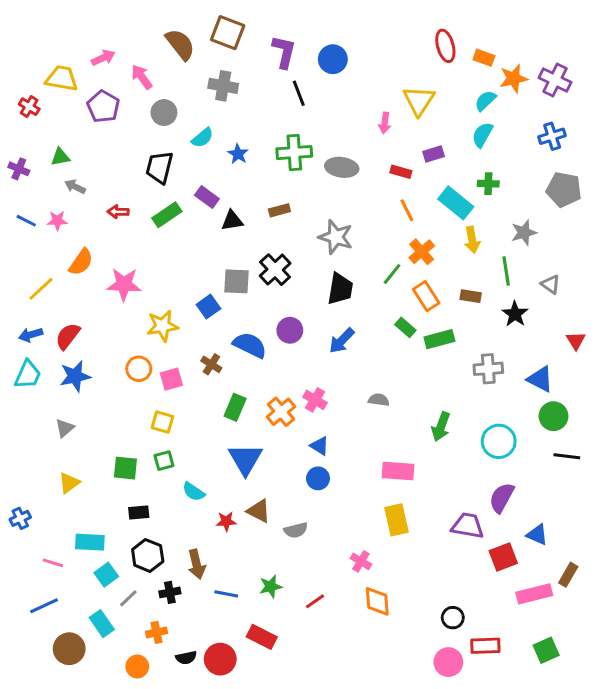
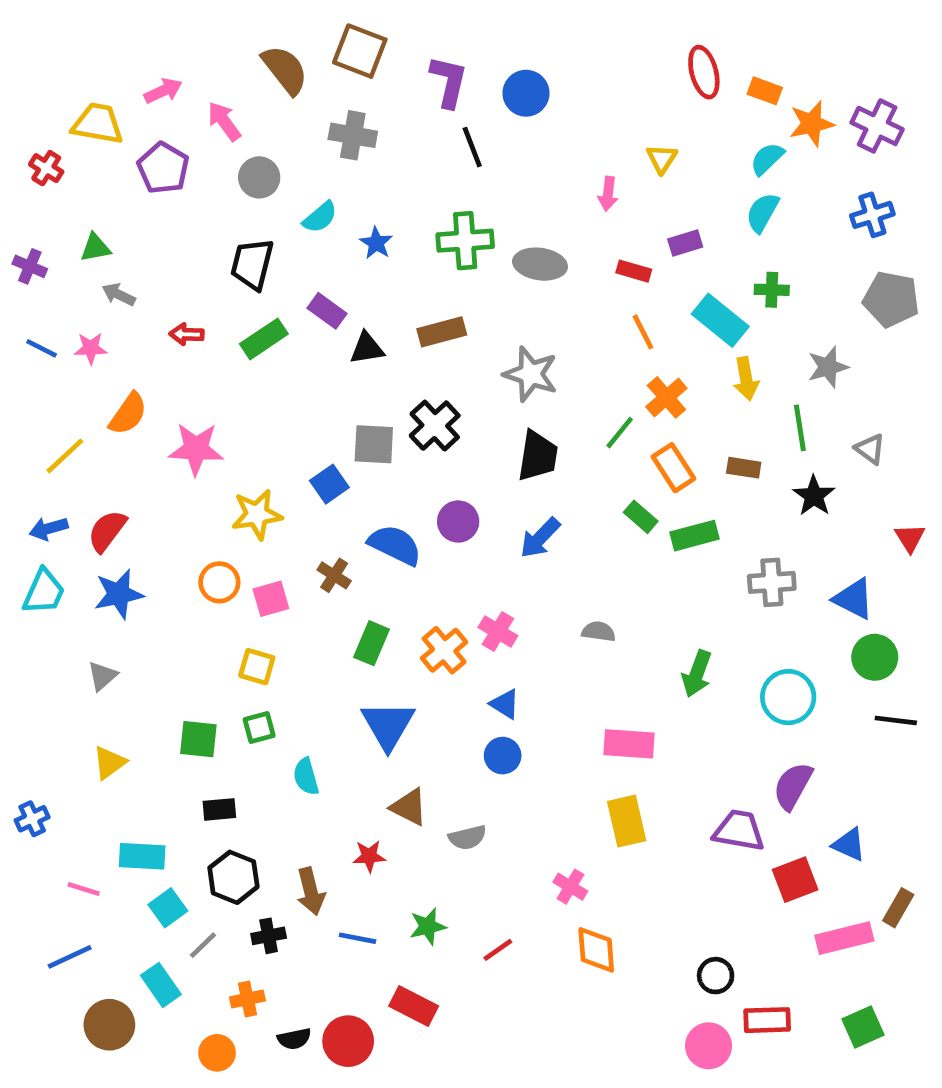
yellow triangle: (419, 101) -> (662, 159), size x0.6
brown rectangle: (279, 210) -> (442, 332), size x1.4
cyan semicircle: (194, 492) -> (306, 777), turned 40
red star: (226, 521) -> (369, 856), moved

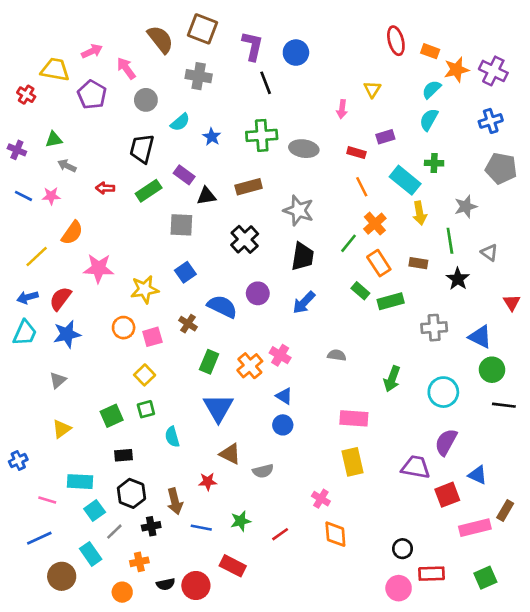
gray square: (374, 444) -> (181, 225), moved
pink star: (196, 449) -> (99, 268), moved
yellow square: (257, 667) -> (145, 375), turned 30
green square: (198, 739) -> (112, 416), turned -30

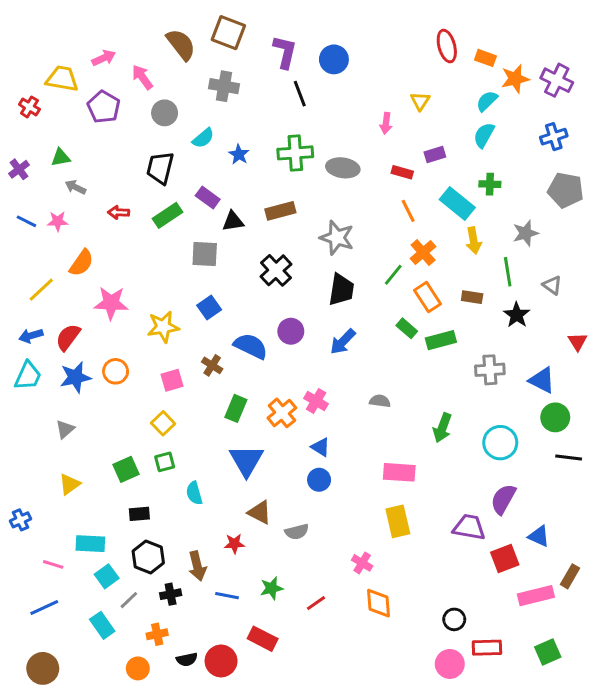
purple cross: (17, 150) -> (19, 169), turned 30
orange circle: (124, 328) -> (116, 371), moved
brown circle: (62, 576) -> (43, 668), moved

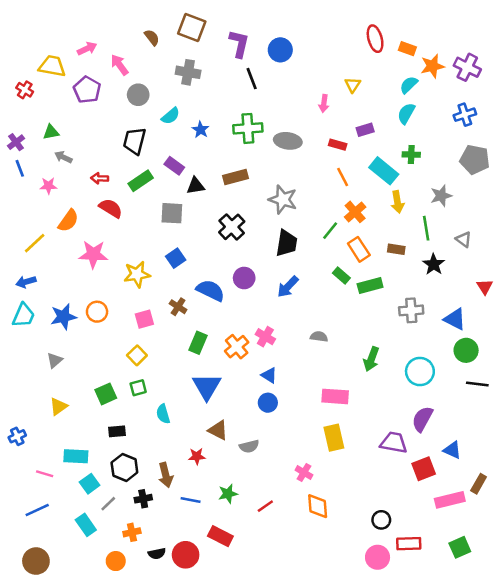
brown semicircle: (181, 45) -> (152, 37), size x0.6
blue line: (26, 221) -> (20, 168), moved, turned 42
red semicircle: (68, 337) -> (111, 208), moved, turned 85

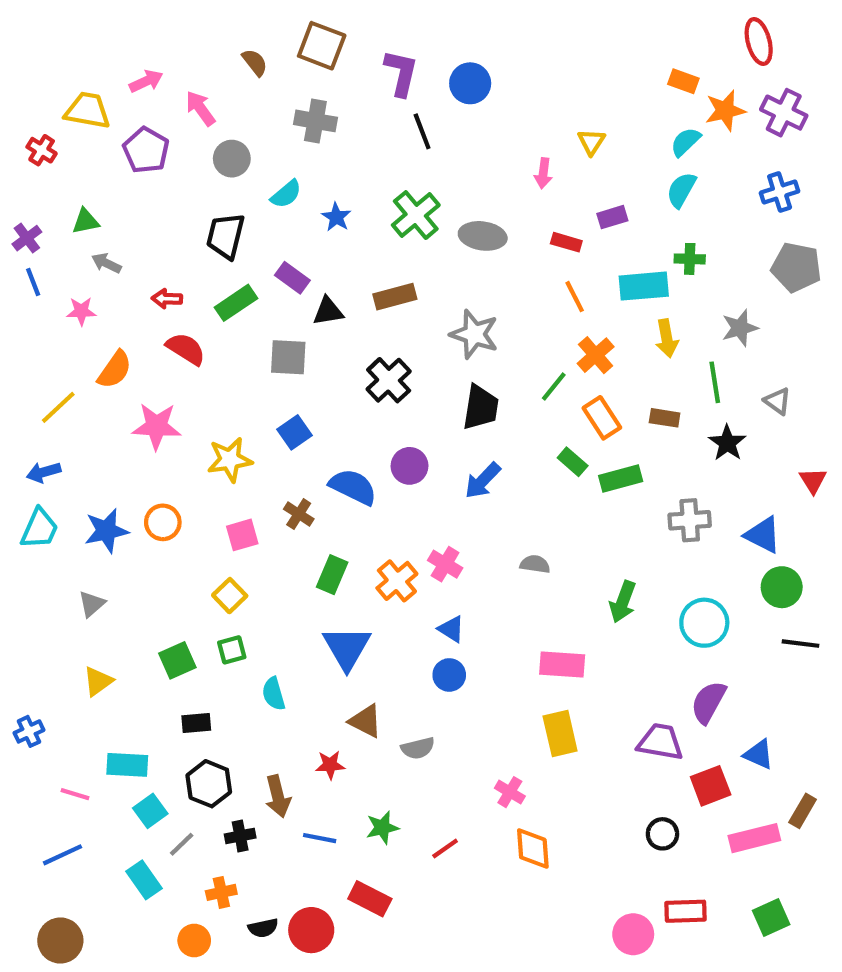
red ellipse: (375, 39) -> (759, 41), moved
green cross: (248, 128) -> (416, 215), turned -36
cyan rectangle: (384, 171) -> (644, 286), turned -44
black circle: (381, 520) -> (662, 834), moved

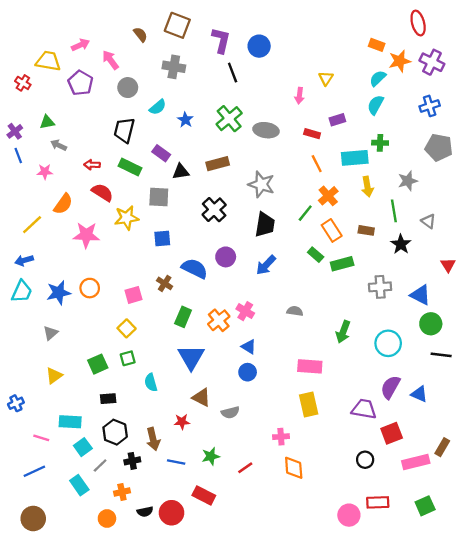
green rectangle: (236, 303) -> (130, 167), turned 60
blue square: (295, 432) -> (162, 238), turned 30
yellow star: (230, 460) -> (127, 218), moved
blue triangle: (759, 754) -> (419, 394), moved
pink cross: (510, 792) -> (281, 437), turned -35

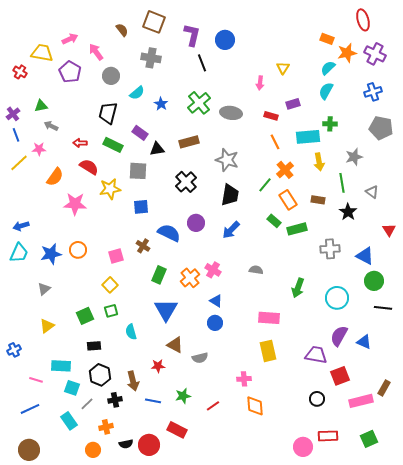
yellow line: (32, 225) -> (19, 163), moved
cyan square: (83, 447) -> (72, 388), turned -35

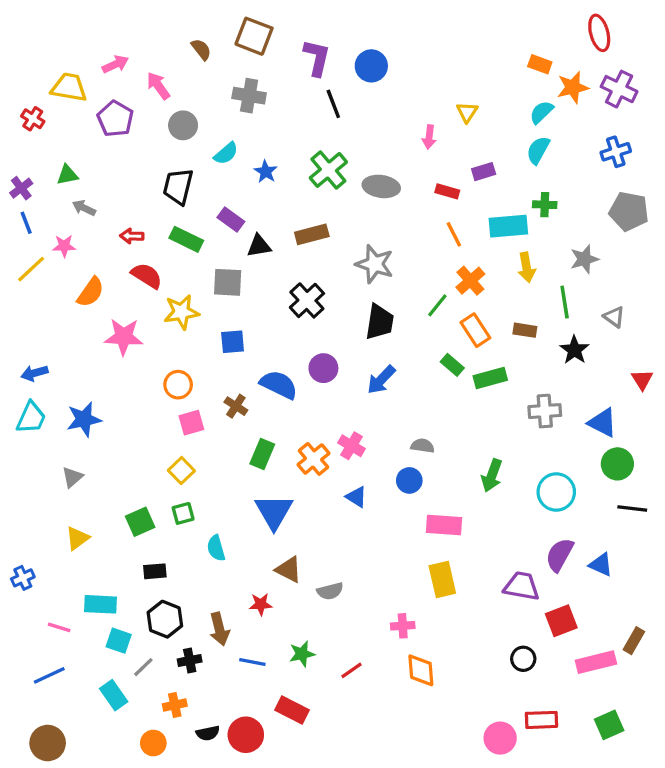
orange circle: (78, 250) -> (178, 385), moved
blue circle: (215, 323) -> (409, 480), moved

